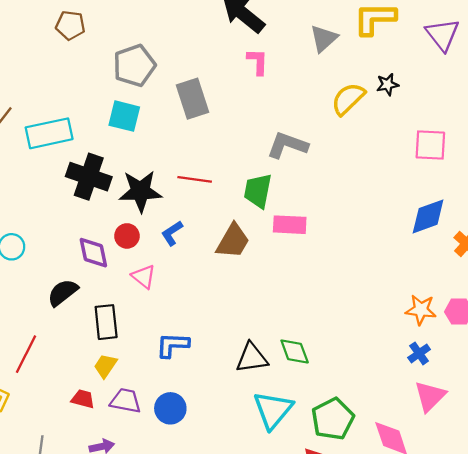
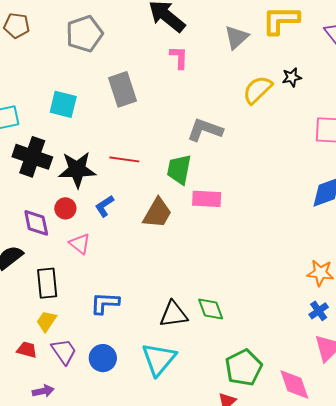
gray pentagon: (134, 65) -> (84, 34), moved
purple trapezoid: (126, 401) -> (64, 351), turned 44
cyan triangle: (273, 410) -> (159, 359), moved

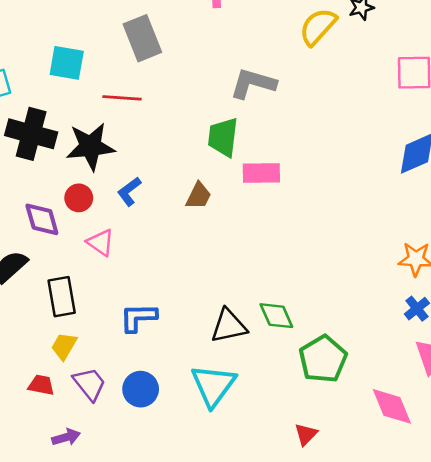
red line: (124, 159) -> (122, 98), moved
brown trapezoid: (157, 213) -> (199, 196), size x0.7
green pentagon: (244, 368) -> (323, 359), moved

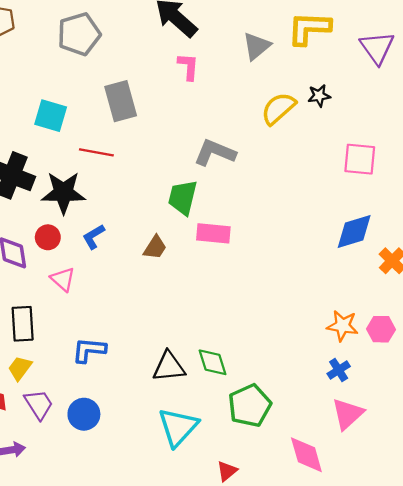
cyan triangle: (213, 385) -> (178, 427), moved

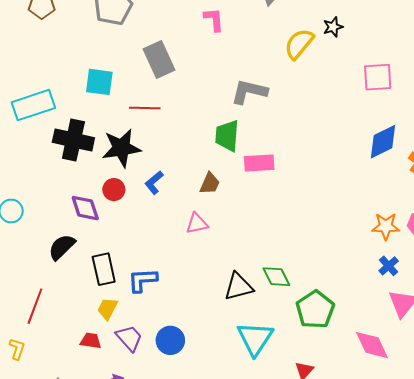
pink triangle: (63, 279) -> (197, 224), moved, turned -45
blue L-shape: (89, 350) -> (143, 280), moved

